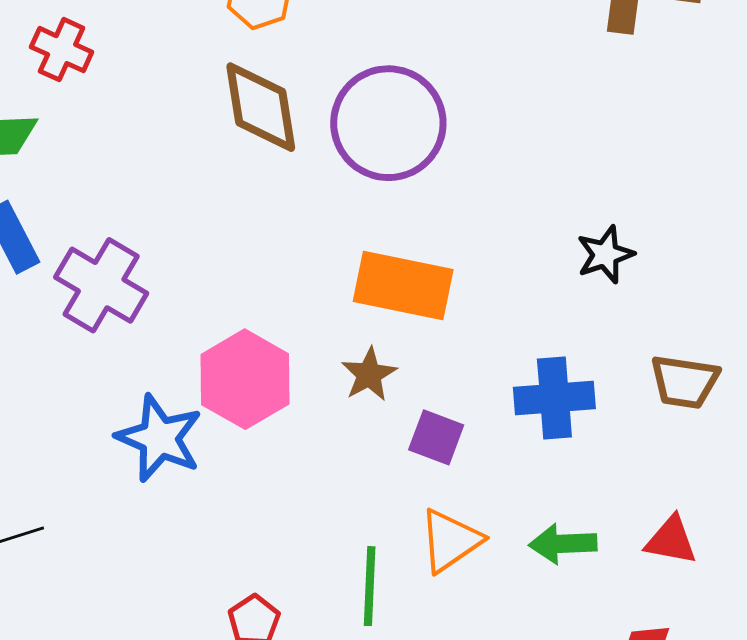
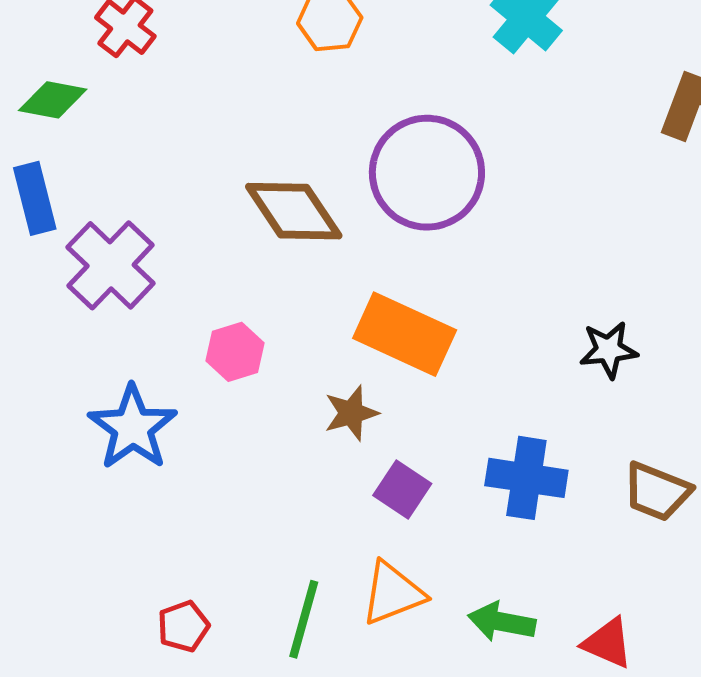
brown diamond: (261, 107) -> (294, 211), moved, turned -38
pink hexagon: (245, 379) -> (235, 352), moved, size x0.6

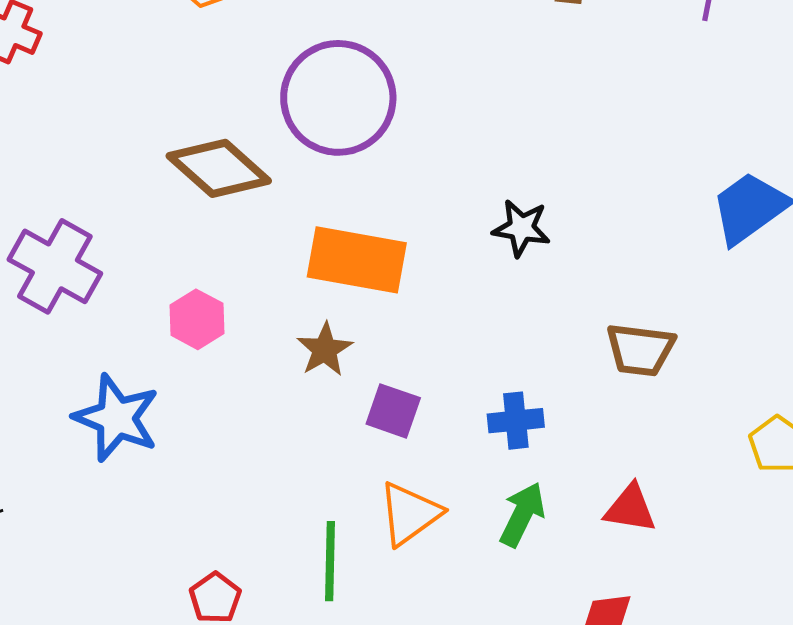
black star: (609, 350) -> (521, 228), moved, turned 30
blue cross: (526, 478) -> (516, 421), moved, size x0.7
green arrow: (502, 622) -> (522, 514), turned 120

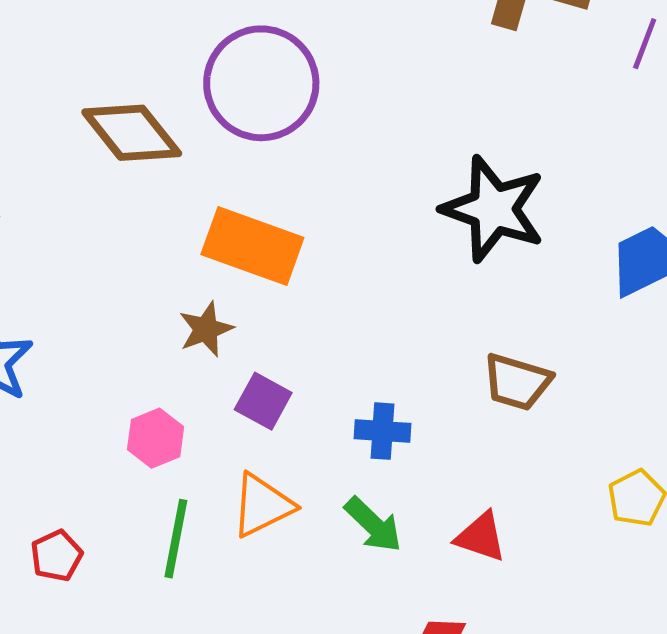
black star: (521, 228) -> (493, 209), moved, size x1.8
pink hexagon: (197, 319) -> (156, 438), moved
green arrow: (522, 514) -> (373, 525), turned 98

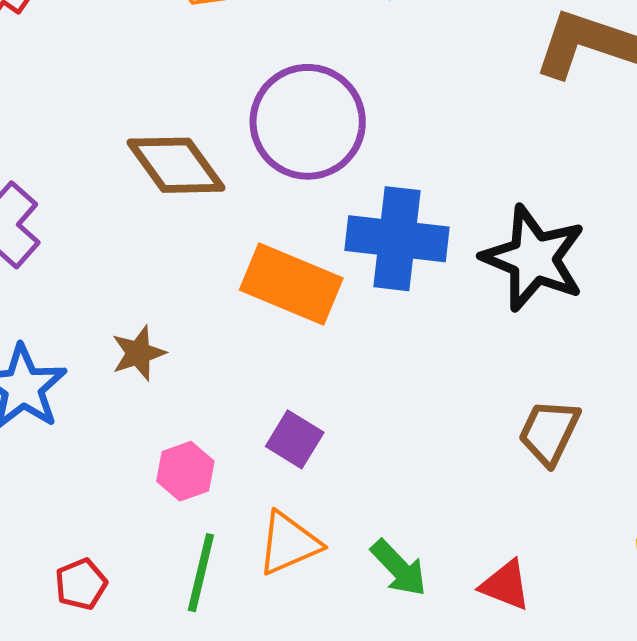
brown star: (206, 329) -> (138, 353), moved
brown trapezoid: (517, 382) -> (549, 432), turned 96
blue cross: (382, 431) -> (397, 239), moved, size x1.8

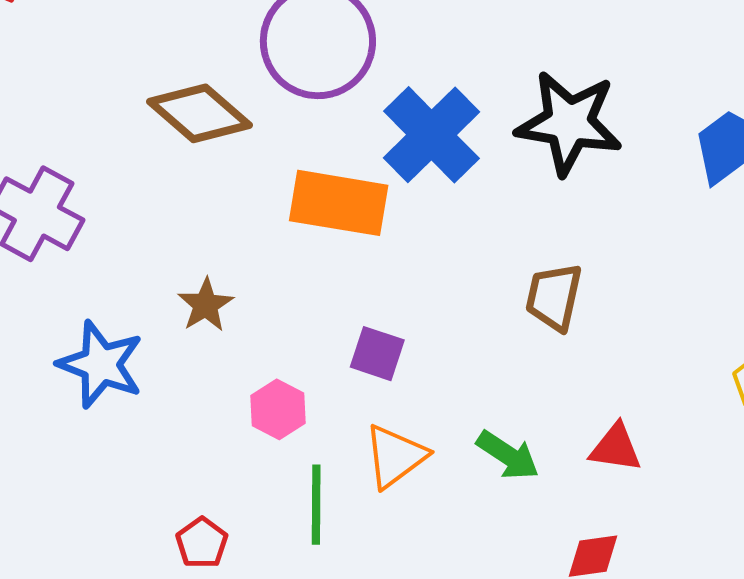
blue cross: (397, 239) -> (431, 135), turned -38
brown trapezoid: (549, 432) -> (554, 297), moved

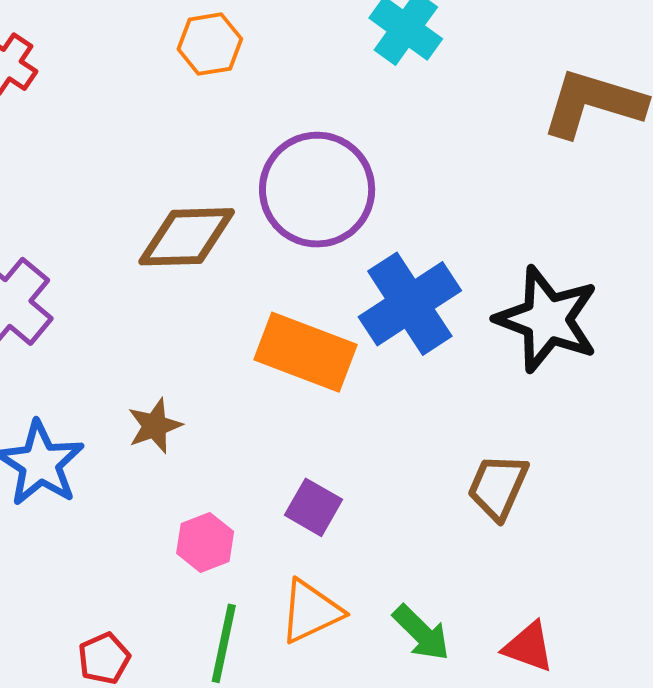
brown diamond: (199, 113) -> (187, 237), turned -54

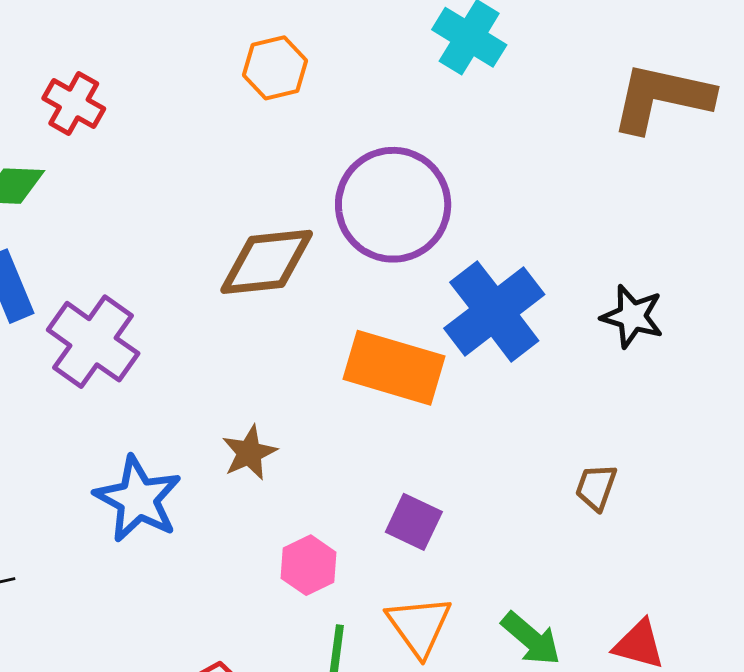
black star: (547, 319) -> (632, 316), size x0.6
brown trapezoid: (498, 487) -> (596, 487), size x0.7
orange triangle: (311, 612) -> (419, 626), turned -36

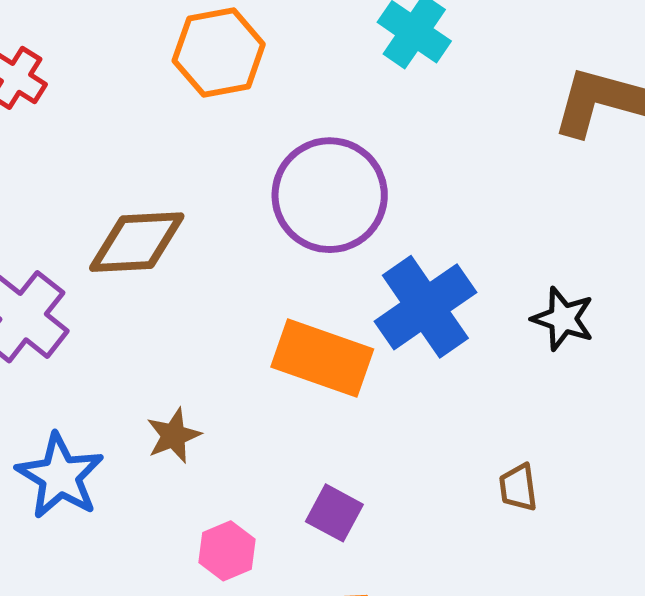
orange hexagon: (275, 68) -> (219, 53), size x1.4
brown diamond: (267, 262) -> (137, 242), moved
brown trapezoid: (596, 487) -> (518, 487), turned -30

